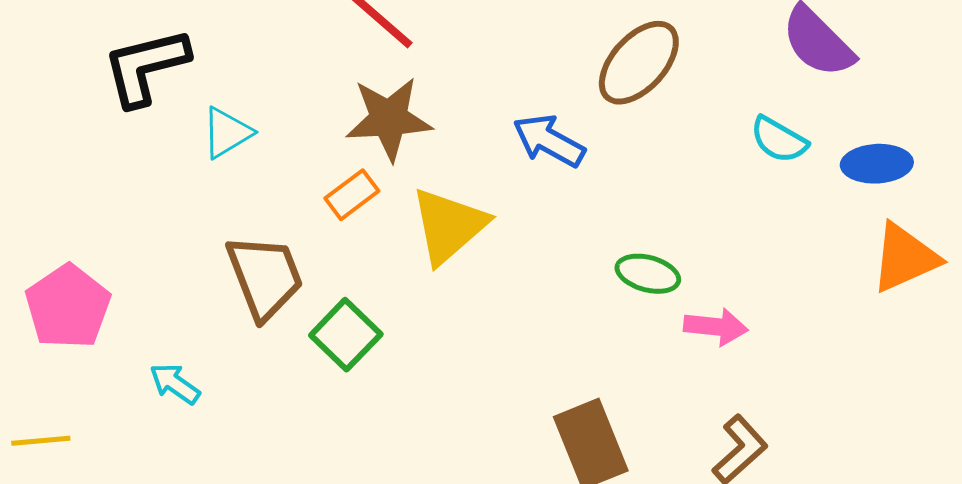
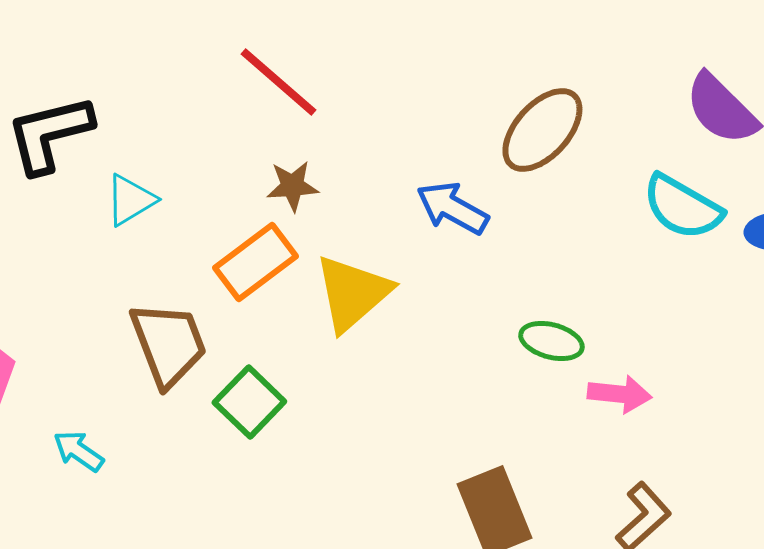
brown star: (389, 119) -> (292, 186), size x0.6
cyan semicircle: (779, 140) -> (682, 207), size x1.4
orange rectangle: (352, 195) -> (255, 262), size x1.5

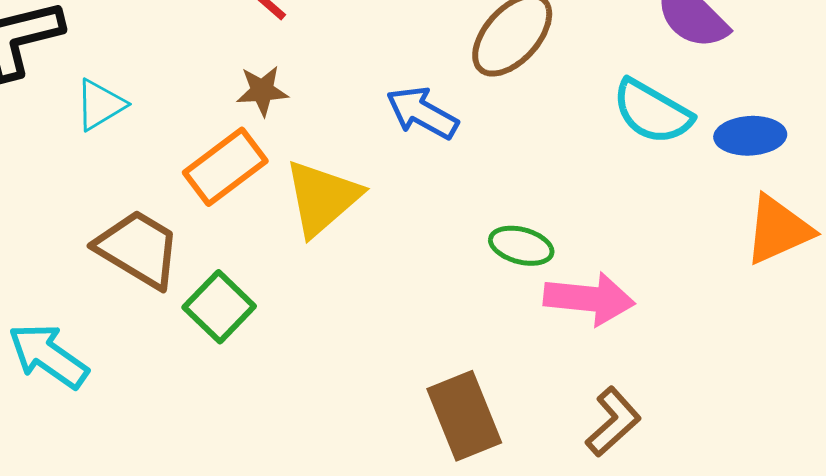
brown trapezoid: (168, 344) -> (138, 249), turned -38
pink arrow: (619, 394) -> (589, 299), size x1.4
cyan arrow: (78, 451) -> (48, 356), size x1.6

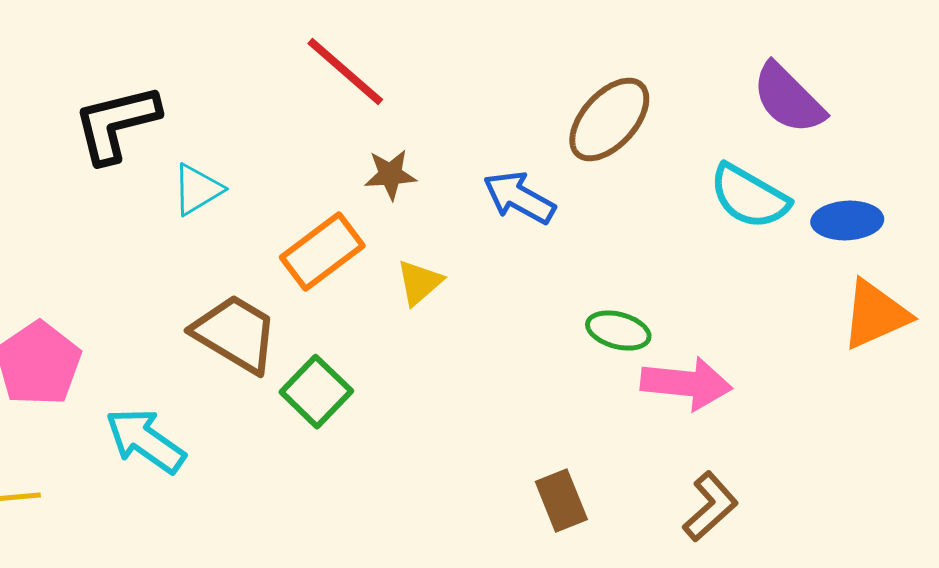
brown star: (262, 91) -> (390, 175), moved
yellow triangle: (322, 198) -> (419, 283), size x0.6
brown rectangle: (464, 416) -> (561, 501), size x0.7

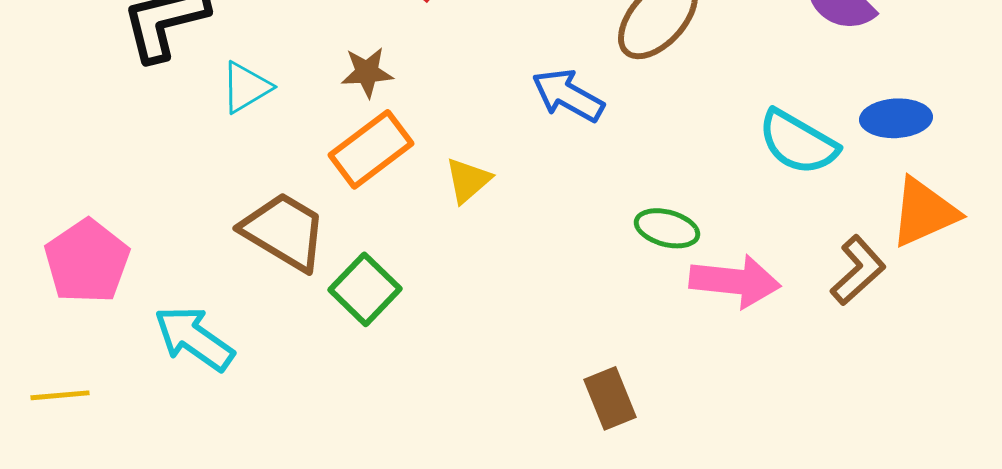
brown star: (390, 175) -> (367, 72), moved
cyan semicircle: (749, 197) -> (798, 142), moved
brown L-shape: (710, 507) -> (858, 270), moved

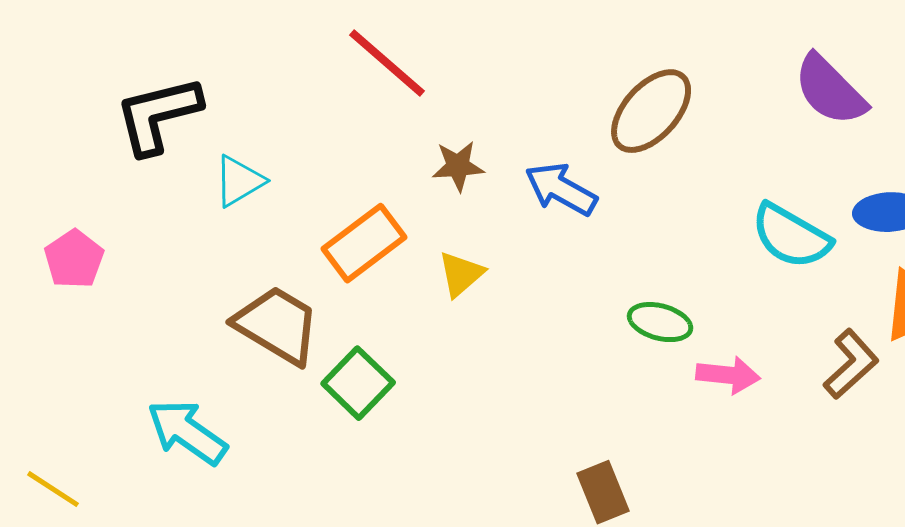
brown star: (367, 72) -> (458, 166), moved
pink pentagon: (87, 261) -> (74, 259), moved, size x0.7
pink arrow: (735, 281) -> (728, 375), size x0.7
yellow line: (60, 395) -> (53, 489), turned 38

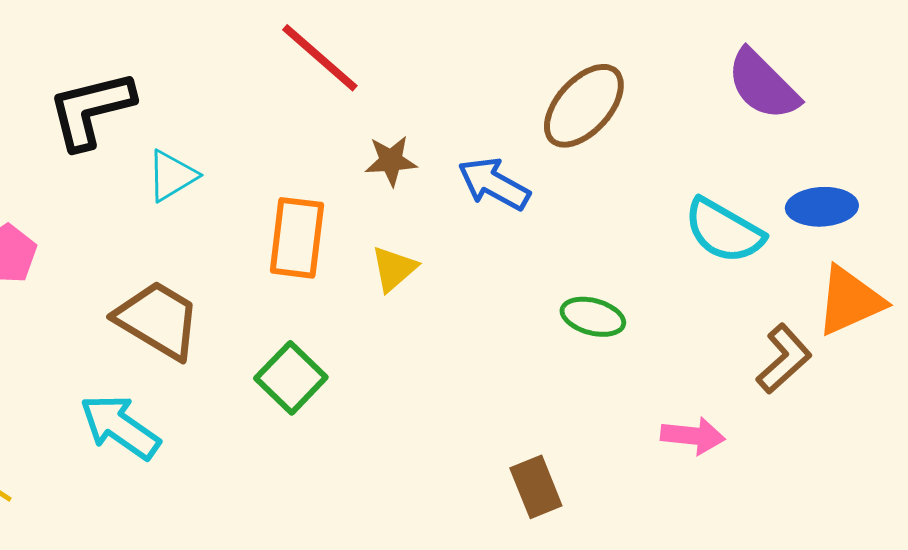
orange rectangle: (364, 243) -> (297, 238), turned -46
brown trapezoid: (277, 325) -> (158, 320), moved
pink arrow: (728, 375) -> (693, 436), moved

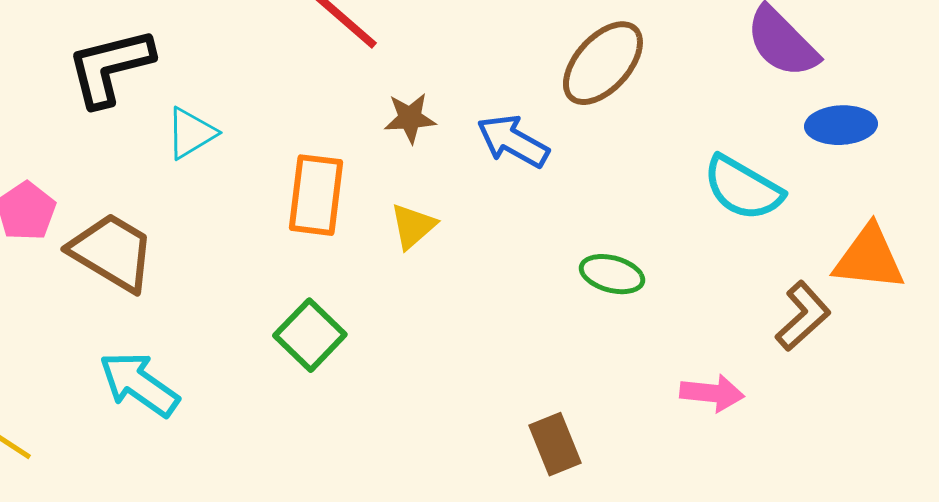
blue ellipse: (822, 207) -> (841, 125), moved
orange triangle: (850, 301) -> (869, 258), turned 30
brown trapezoid: (158, 320) -> (112, 252), moved

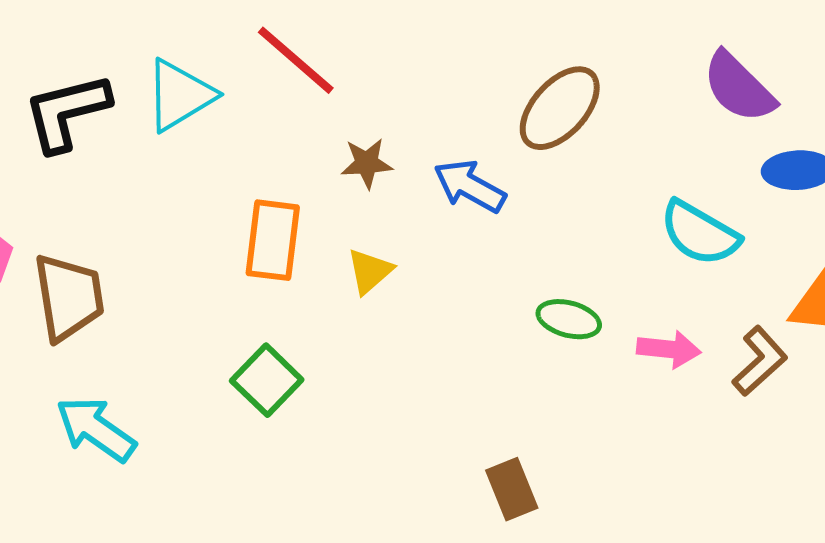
cyan triangle: (191, 133) -> (180, 95), moved, size x1.4
brown trapezoid: (112, 252) -> (69, 297), turned 50
pink arrow: (712, 393) -> (669, 349), moved

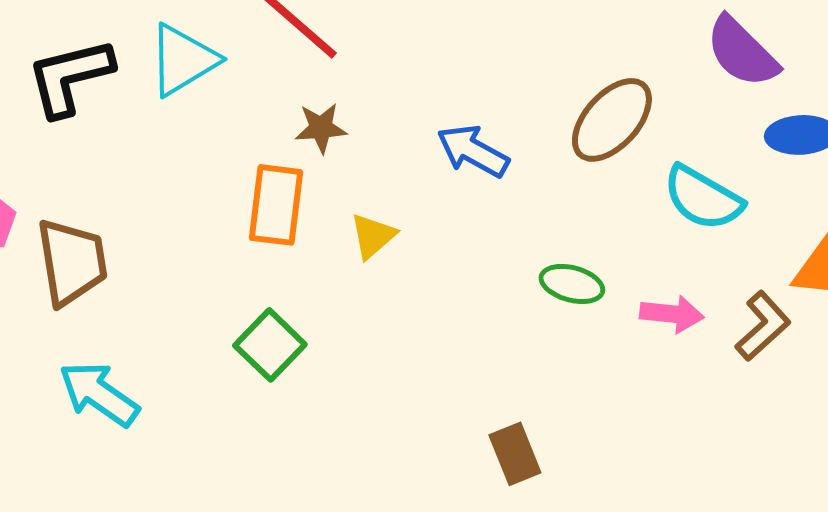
brown ellipse: (560, 108) -> (612, 120), moved
brown star: (367, 163) -> (321, 128), moved

